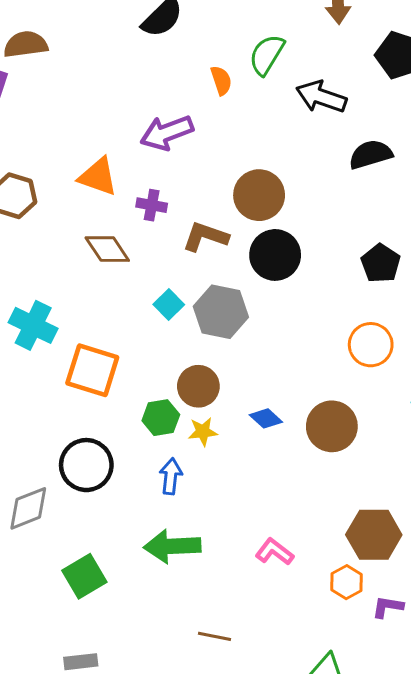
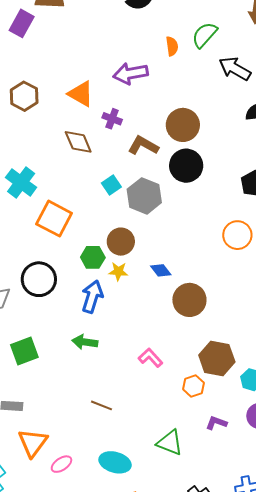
brown circle: (332, 426) -> (189, 300), moved
blue arrow: (171, 476) -> (92, 297), size x1.4
green arrow: (172, 546) -> (85, 342), size x0.7
purple L-shape: (388, 607) -> (216, 423), moved

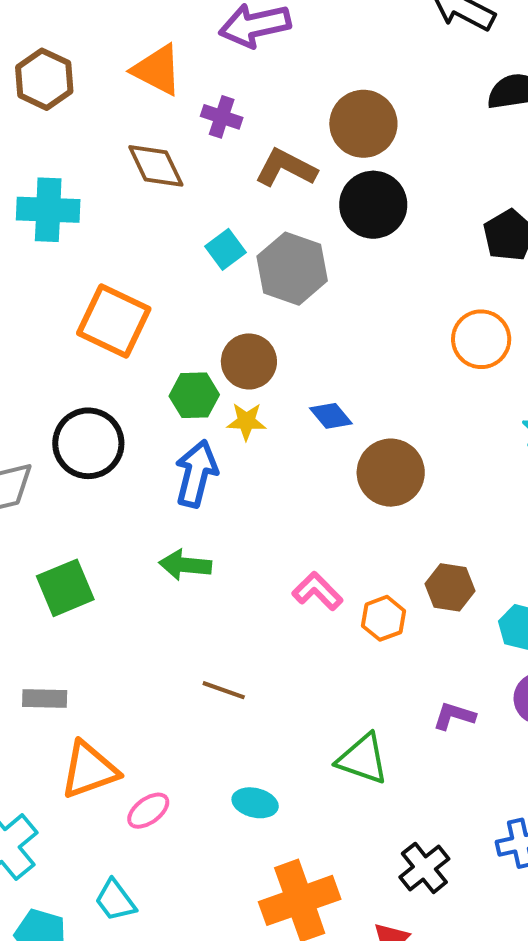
cyan cross: (21, 182) -> (48, 210), moved, turned -32
brown hexagon: (217, 359) -> (450, 587), size x0.7
orange hexagon: (193, 386) -> (383, 618), moved
orange triangle: (33, 443) -> (89, 770), turned 36
cyan ellipse: (115, 462) -> (255, 803), size x0.7

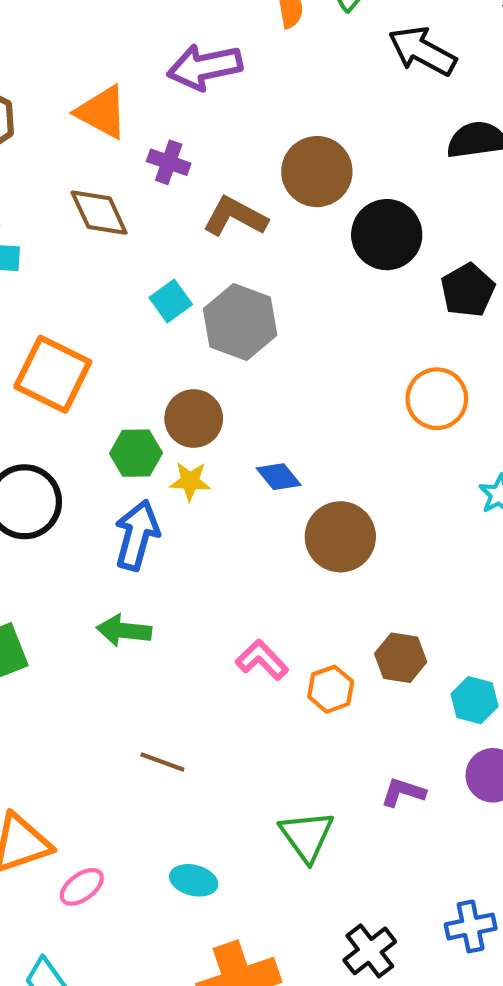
black circle: (373, 205) -> (387, 235), moved
green triangle: (363, 759) -> (307, 836), turned 34

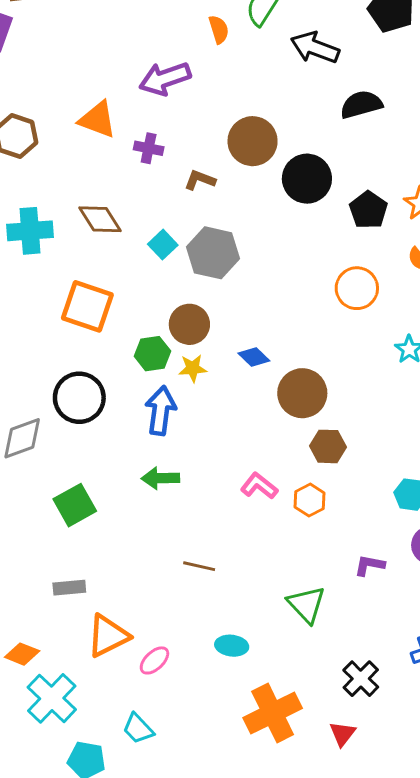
brown diamond: (99, 213) -> (100, 219), moved
brown L-shape: (235, 217) -> (200, 180), size x0.7
brown hexagon: (401, 658) -> (328, 446), moved

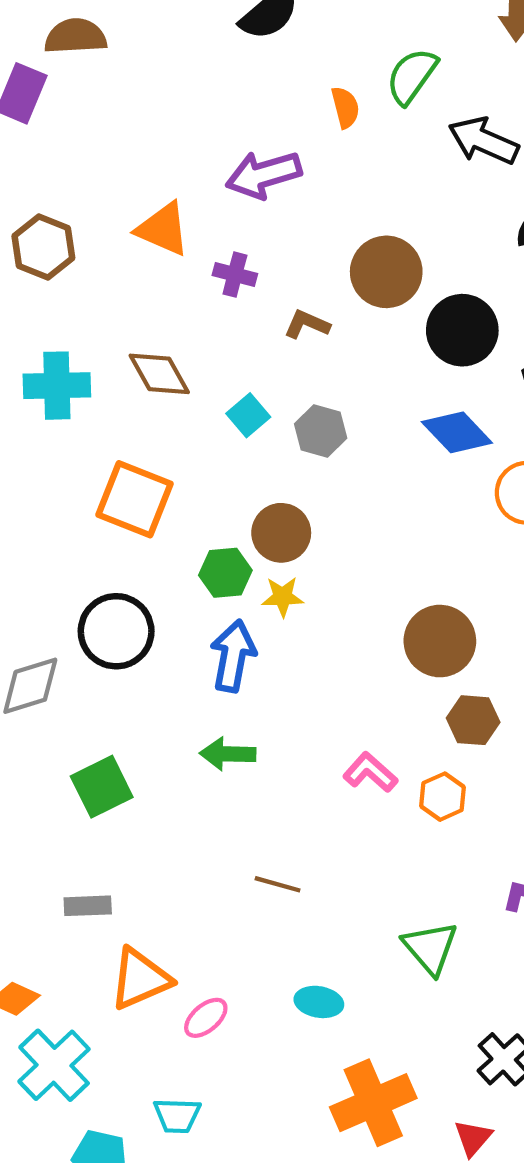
gray hexagon: (213, 253) -> (321, 431), size x0.7
blue diamond: (254, 357) -> (457, 432), moved, size x1.5
cyan trapezoid: (138, 729) -> (177, 1116), turned -48

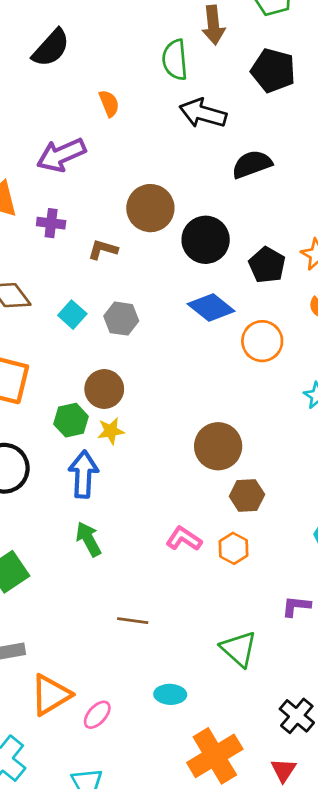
green semicircle: (412, 76) -> (175, 60), moved, turned -33
green arrow: (228, 754) -> (88, 539), turned 68

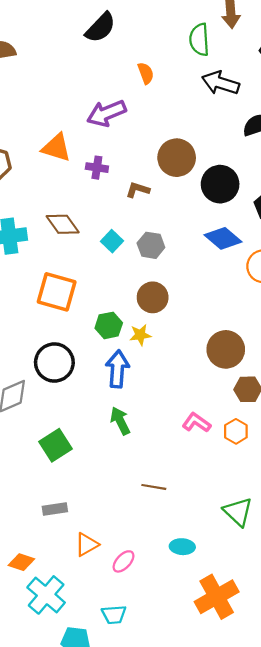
brown circle: (104, 389) -> (153, 297), moved
orange triangle: (51, 695) -> (87, 544), size x0.7

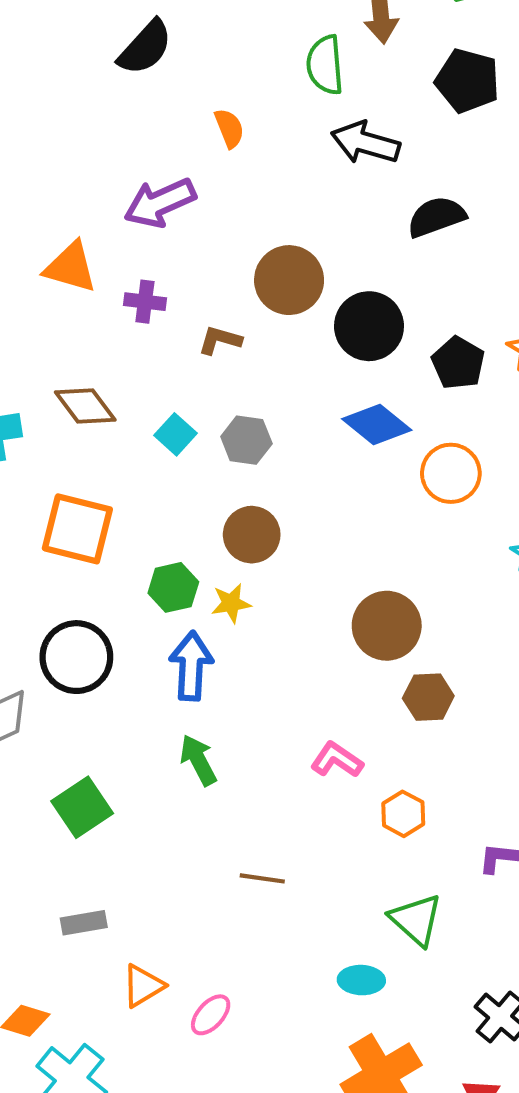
orange hexagon: (236, 431) -> (403, 814), moved
cyan ellipse: (182, 547) -> (361, 980), moved

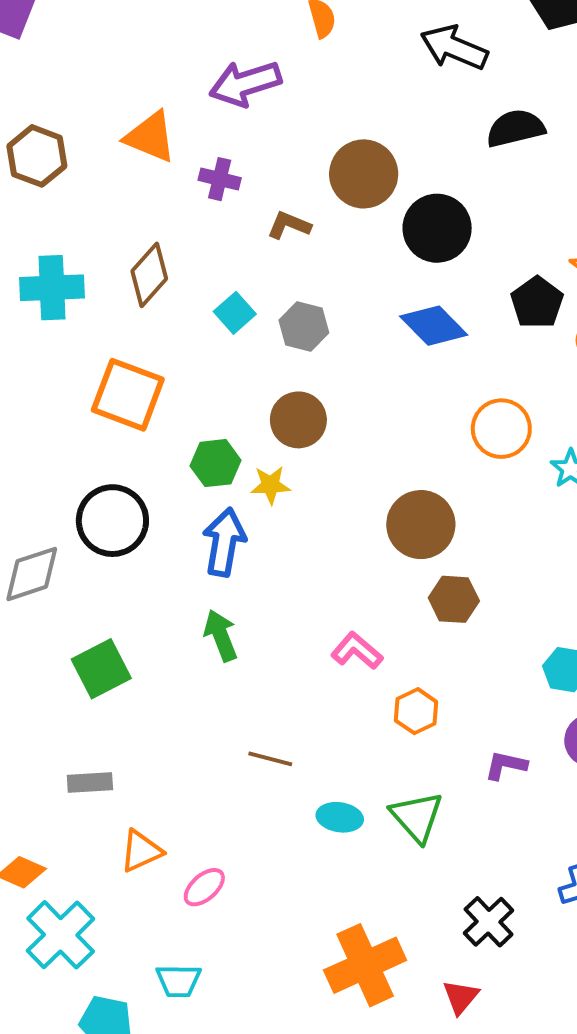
black pentagon: (458, 363) -> (537, 303), moved
brown diamond: (85, 406) -> (149, 275), turned 72
orange circle: (451, 473) -> (501, 429), moved
cyan ellipse: (361, 980) -> (340, 817), moved

